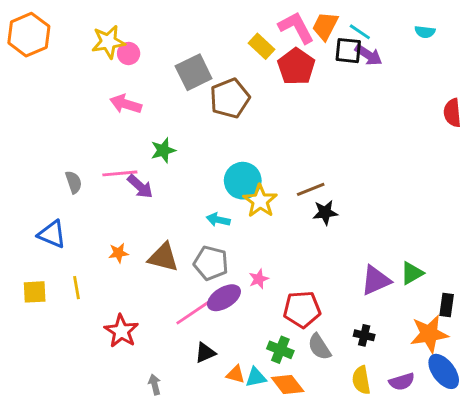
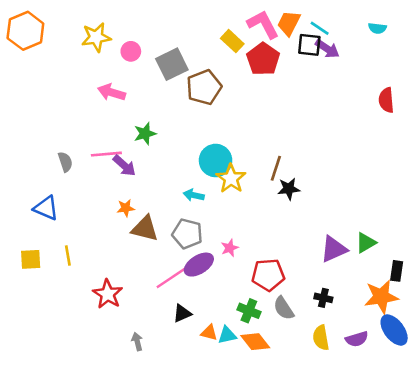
pink circle: (129, 53) -> (131, 51), moved
red semicircle: (452, 113) -> (386, 100), moved
brown line: (311, 189) -> (276, 168), turned -50
orange star: (118, 253) -> (126, 208), moved

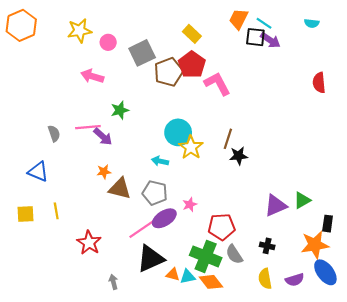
pink L-shape: (263, 24) -> (217, 84), moved
red pentagon: (263, 59) -> (192, 65), moved
green cross: (249, 311) -> (206, 256), size x1.6
black triangle: (182, 313) -> (151, 259), size x1.8

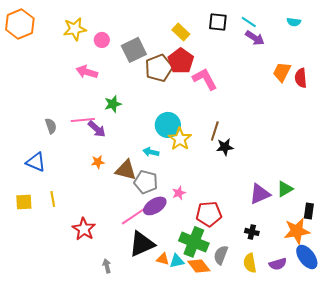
orange trapezoid: (238, 19) -> (282, 72), moved
black square: (255, 37) -> (218, 22), moved
brown triangle: (120, 189) -> (126, 170), moved
gray semicircle: (234, 254) -> (221, 255), moved, turned 54

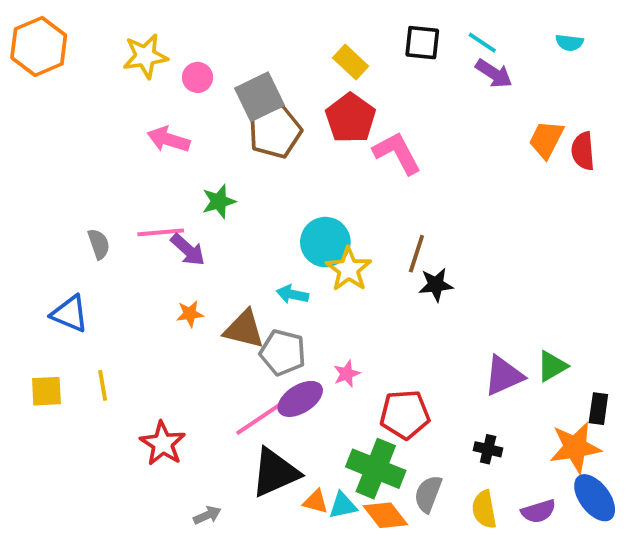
brown pentagon: (159, 68) -> (275, 132), moved
gray arrow: (107, 266) -> (207, 515), turned 80

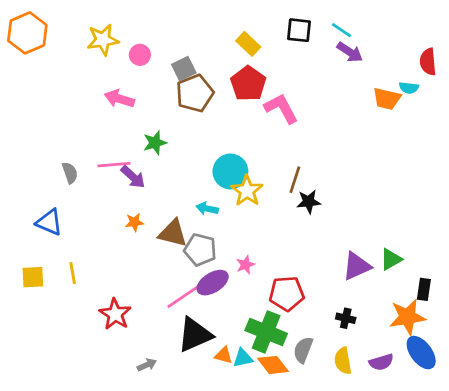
cyan semicircle: (569, 43) -> (409, 88), moved
gray square: (260, 97) -> (184, 69), size x0.7
orange trapezoid: (546, 139) -> (387, 99), turned -104
red semicircle: (583, 151) -> (428, 62), moved

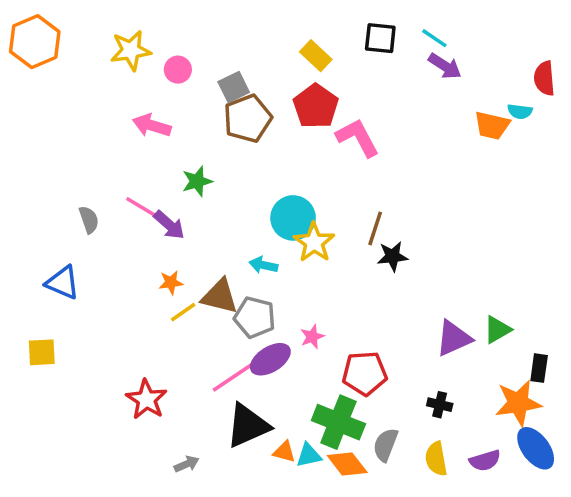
pink line: (114, 165) -> (145, 209), turned 36
yellow line: (73, 273) -> (183, 312), moved, turned 65

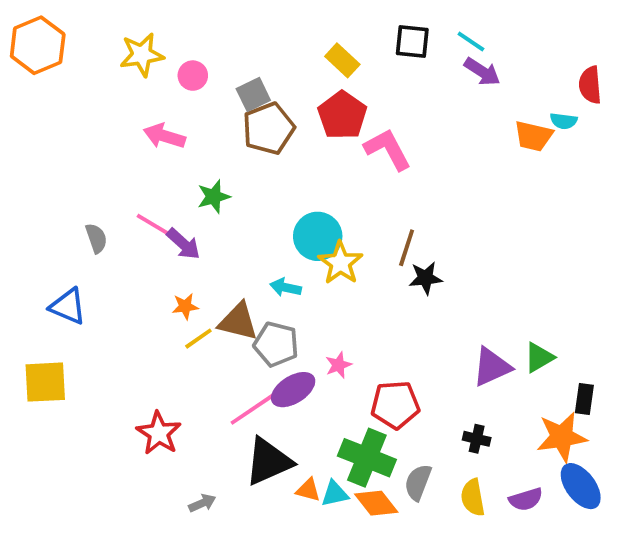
yellow square: (42, 352) -> (45, 382), size x1.4

